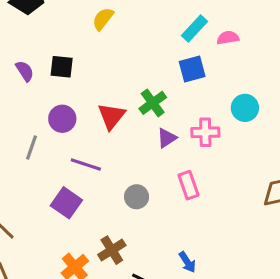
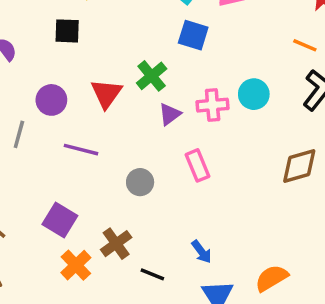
black square: (62, 67) -> (67, 31), moved
blue square: (192, 69) -> (193, 35), turned 36
cyan circle: (245, 108) -> (254, 94), moved
purple square: (66, 203) -> (60, 220), moved

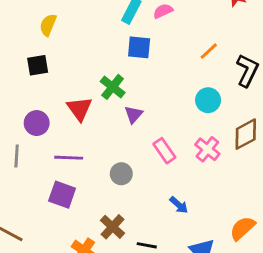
orange line: (305, 45) -> (209, 51), moved, turned -54
cyan circle: (254, 94) -> (208, 100), moved
pink cross: (213, 105) -> (207, 149), moved, turned -35
purple square: (60, 220) -> (62, 195), moved
blue arrow: (202, 252) -> (179, 205), moved

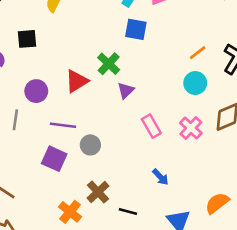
orange line: (209, 51) -> (198, 53), moved
black square: (38, 65) -> (27, 39), moved
red triangle: (79, 109) -> (77, 81), turned 30
gray circle: (121, 174) -> (90, 145), moved

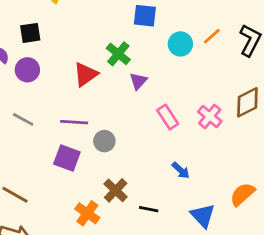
cyan circle: (195, 83) -> (180, 44), moved
purple circle: (36, 91) -> (27, 70), moved
gray line: (15, 120) -> (23, 119), turned -66

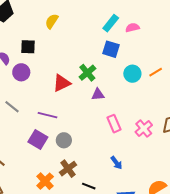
purple triangle: (138, 81) -> (98, 94), turned 32
gray circle: (104, 141) -> (64, 140), moved

